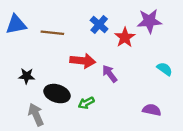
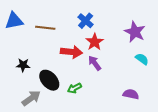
purple star: (149, 21) -> (135, 32), moved, turned 30
red star: (125, 37) -> (95, 42), moved
black ellipse: (57, 94) -> (49, 80), turned 30
gray arrow: (36, 115) -> (31, 98), turned 78

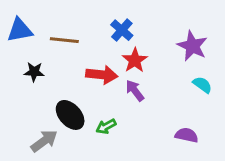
black star: (23, 65) -> (34, 72), moved

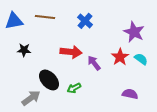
brown line: (64, 40) -> (45, 17), moved
red star: (135, 60) -> (120, 57), moved

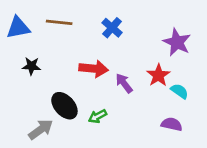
cyan semicircle: (141, 59) -> (180, 91), moved

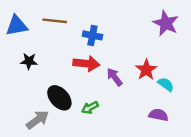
blue cross: (112, 28) -> (92, 35), moved, turned -30
purple star: (177, 42) -> (166, 23), moved

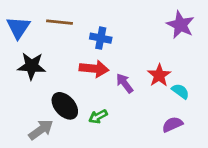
blue triangle: (17, 26) -> (18, 27), turned -45
black star: (29, 61) -> (32, 66), size x1.5
purple semicircle: (158, 115) -> (172, 124), turned -36

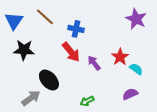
brown line: (59, 22) -> (45, 17), turned 36
red arrow: (94, 69) -> (71, 52), turned 45
green arrow: (98, 116) -> (87, 101), moved

